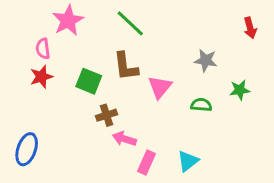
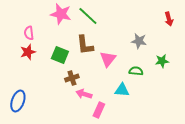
pink star: (68, 20) -> (61, 14), moved, turned -30
cyan triangle: (188, 161) -> (122, 90), moved, turned 42

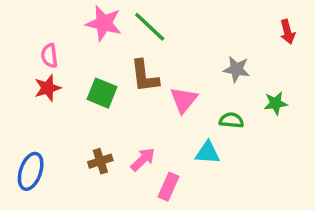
brown cross: (72, 78) -> (100, 161), moved
pink arrow: (84, 94) -> (143, 159), turned 119

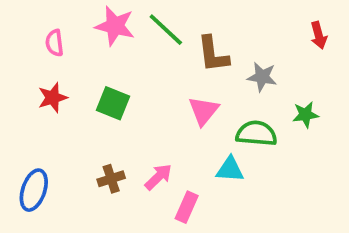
pink semicircle: (49, 56) -> (55, 43), moved
brown L-shape: (145, 76) -> (213, 54), moved
green semicircle: (231, 120) -> (256, 133), size x1.5

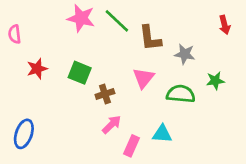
pink semicircle: (55, 43) -> (15, 34), moved
cyan triangle: (230, 169) -> (162, 134), moved
brown cross: (111, 179) -> (105, 94), moved

